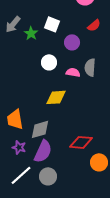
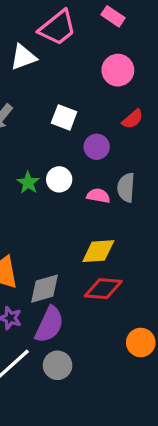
green star: (31, 33) -> (28, 183), moved
yellow diamond: (56, 97) -> (98, 251), moved
red diamond: (81, 142) -> (103, 289), moved

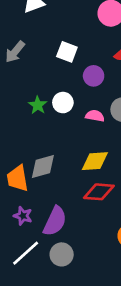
gray diamond: (44, 289) -> (43, 166), moved

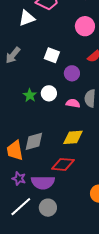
red diamond: (99, 192) -> (63, 164), moved
purple semicircle: (55, 221) -> (43, 183), turned 65

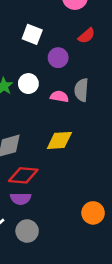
red diamond: (63, 164) -> (23, 175), moved
purple semicircle: (43, 183) -> (21, 199), size x0.7

